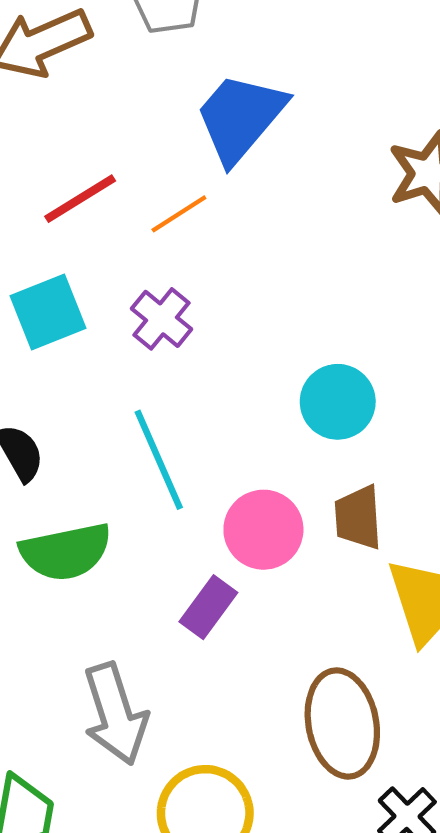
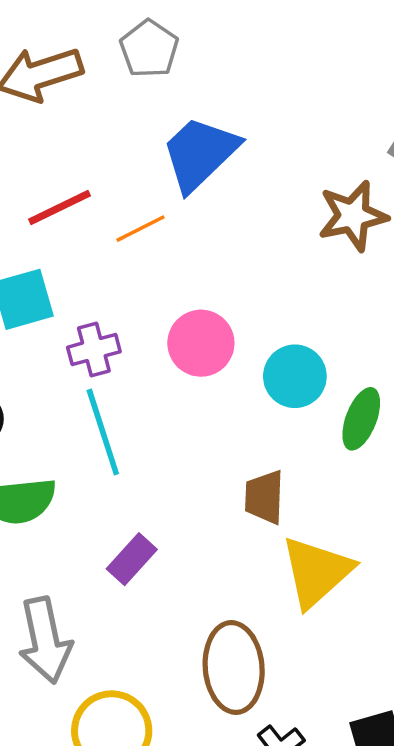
purple cross: (162, 319) -> (94, 349), moved, turned 30
cyan circle: (338, 402) -> (295, 376), moved
pink circle: (263, 530) -> (201, 343), moved

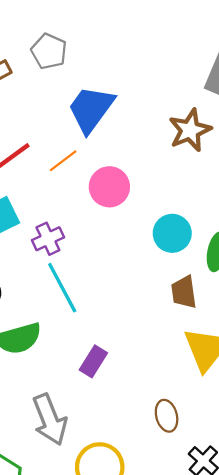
pink circle: (201, 343) -> (109, 187), moved
brown trapezoid: (264, 497) -> (184, 292), moved
brown ellipse: (234, 668) -> (167, 416), size x0.6

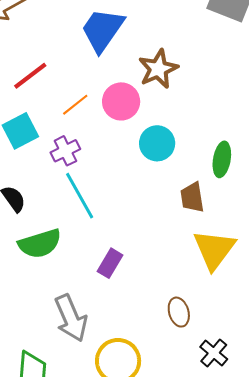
brown star: (190, 130) -> (158, 69), moved
orange line: (63, 161) -> (75, 105), moved
cyan circle: (172, 233) -> (157, 143), moved

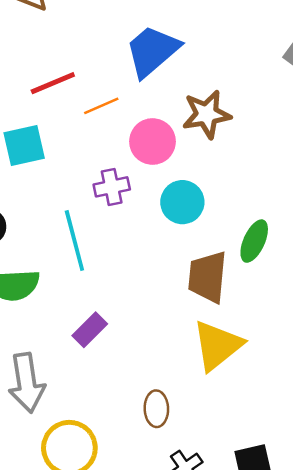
orange line: (75, 105) -> (101, 106), moved
purple cross: (65, 151) -> (112, 187), moved
brown trapezoid: (192, 197) -> (207, 277), size x1.4

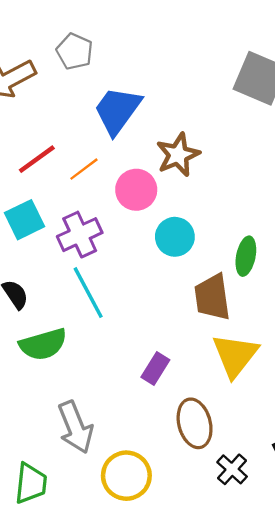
purple cross: (112, 187) -> (80, 235), moved, size x1.4
purple rectangle: (90, 330) -> (155, 369), moved
brown ellipse: (156, 409) -> (195, 423), size x1.5

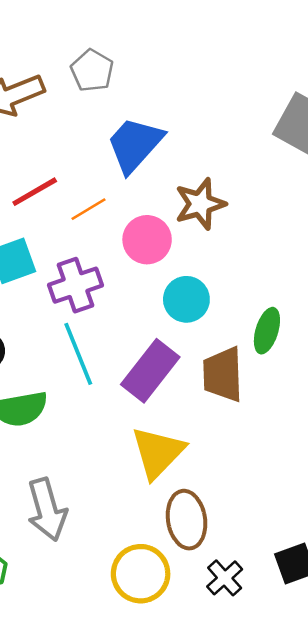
yellow triangle: (235, 355) -> (158, 453), moved
purple rectangle: (155, 369) -> (150, 371), moved, size x1.6
yellow circle: (126, 476) -> (141, 574), moved

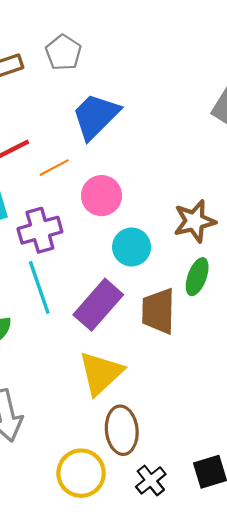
brown star: (200, 204) -> (194, 221), moved

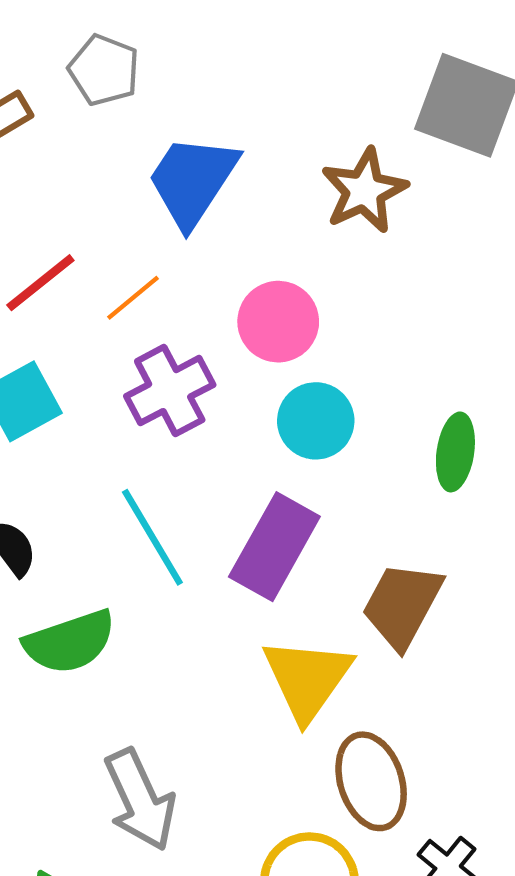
pink circle: (101, 196) -> (278, 322), moved
brown star: (194, 221) -> (364, 191), moved
purple cross: (40, 230) -> (170, 391), moved
brown trapezoid: (158, 311) -> (402, 605), moved, turned 39

